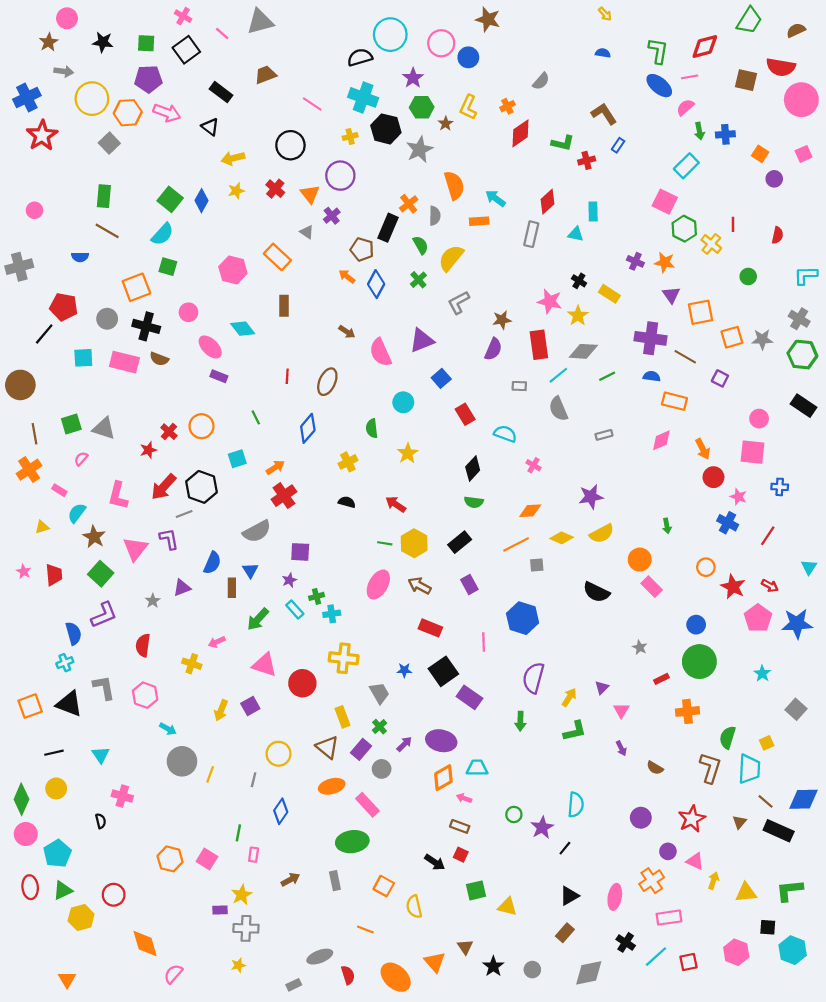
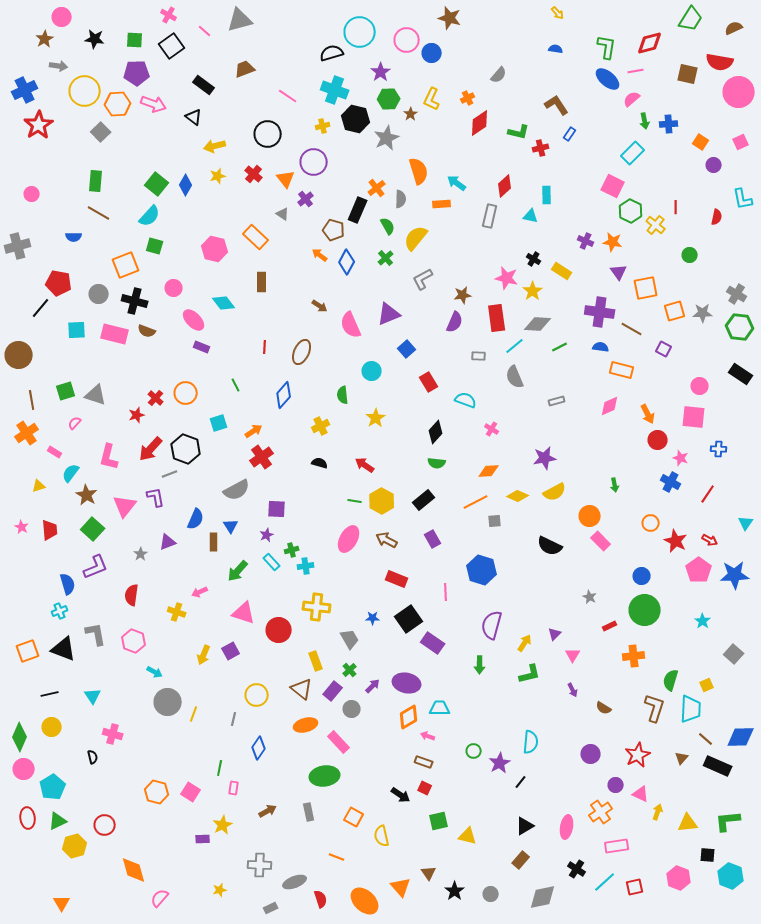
cyan L-shape: (806, 275) -> (743, 199), moved, turned -100
gray cross: (246, 928) -> (260, 865), moved

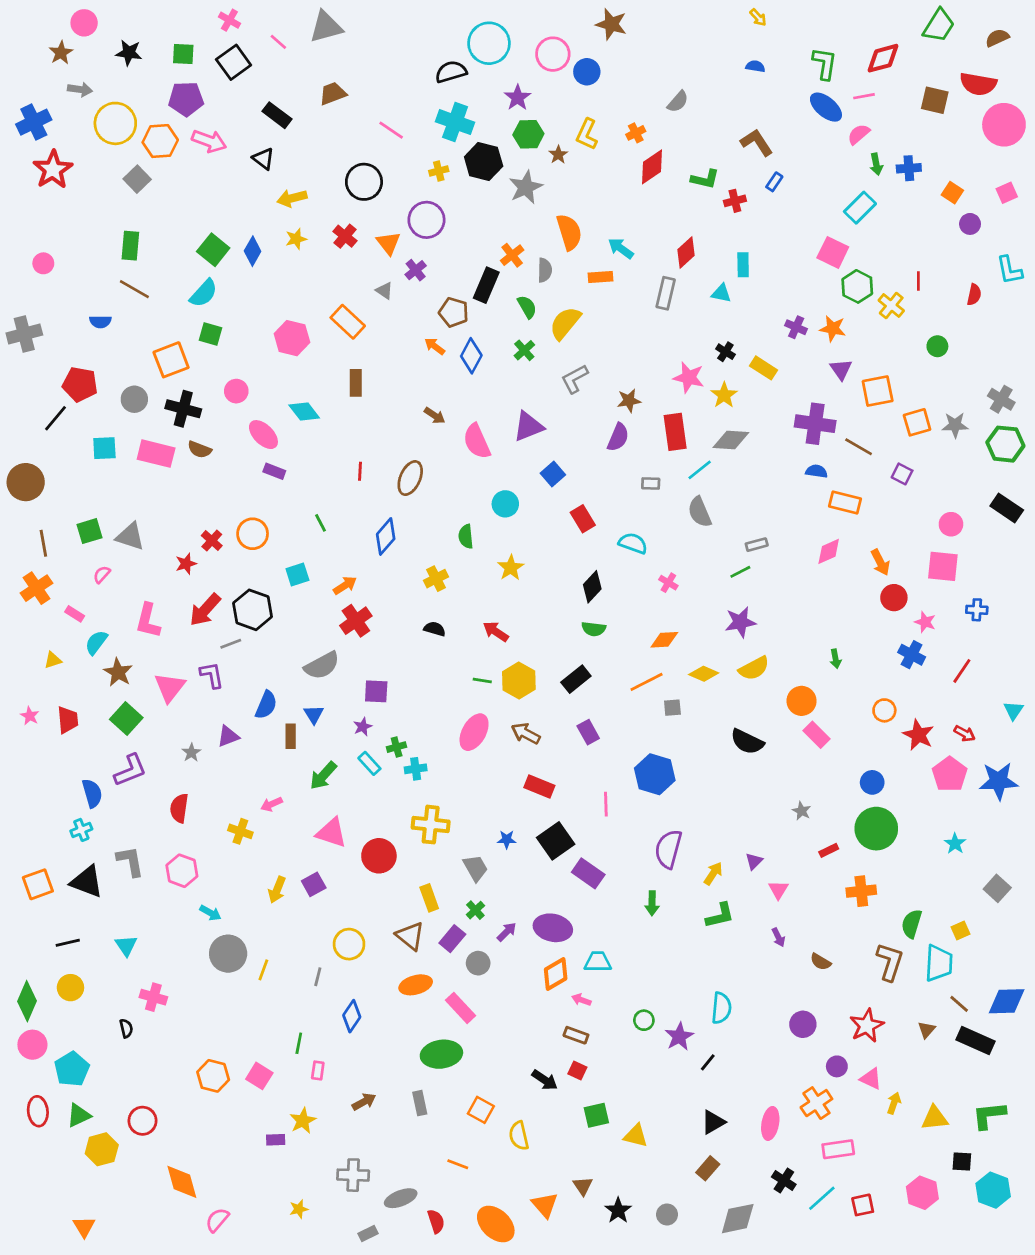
green line: (560, 347) -> (740, 572), moved

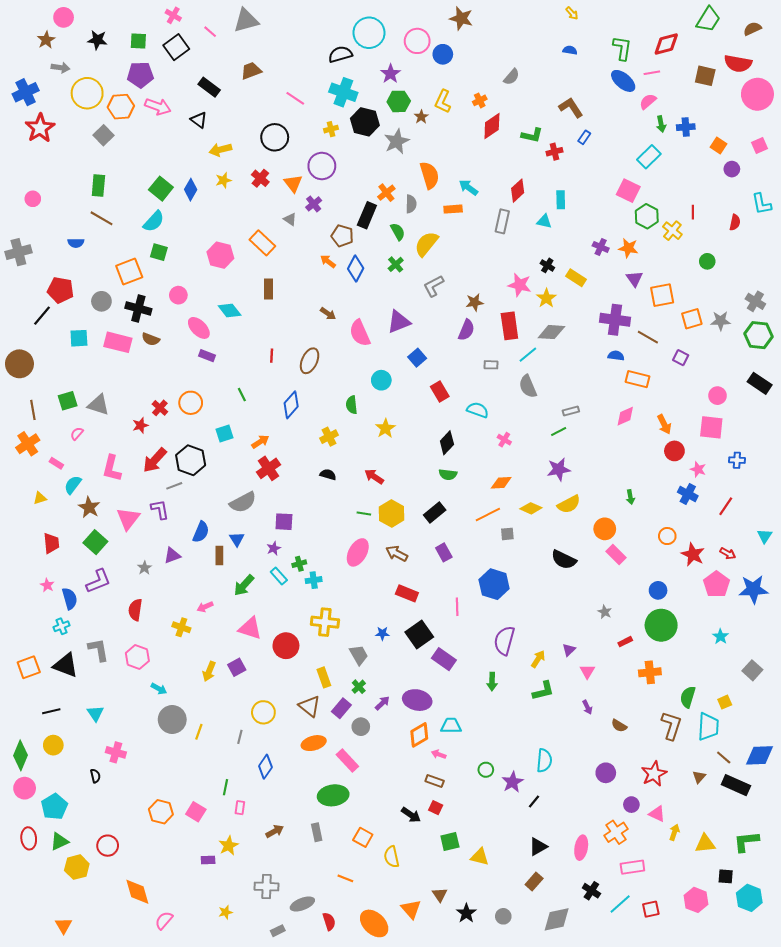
pink star: (30, 716) -> (47, 585), moved

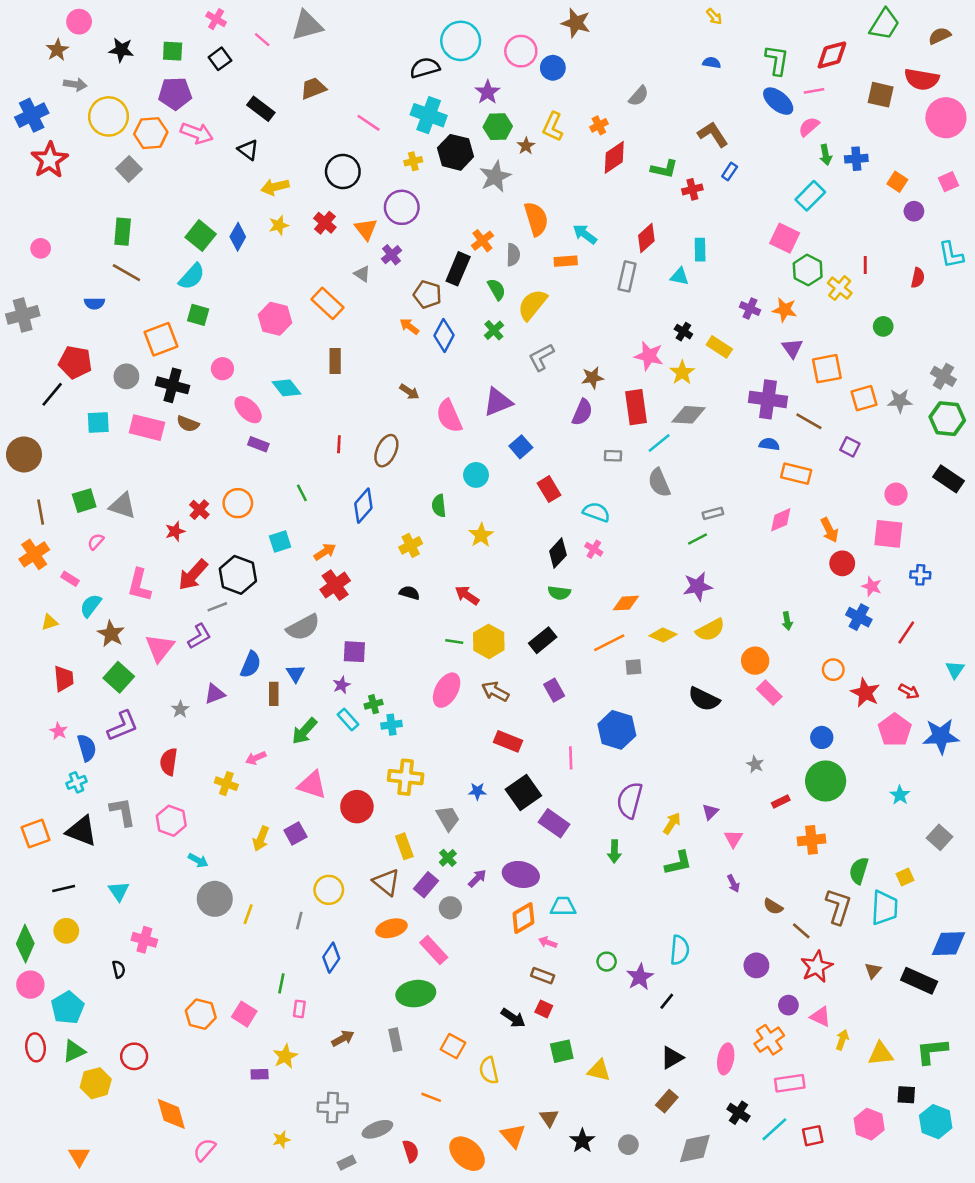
black square: (176, 47) -> (220, 59), size x0.7
pink cross: (504, 440) -> (594, 549), moved
purple L-shape: (160, 509) -> (199, 636), turned 70
brown line: (724, 757) -> (801, 931), moved

